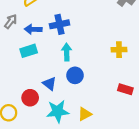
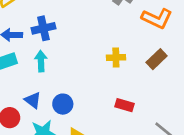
cyan arrow: (67, 52) -> (41, 61), moved
blue circle: (75, 75) -> (63, 104), moved

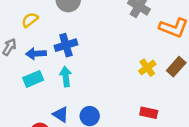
yellow cross: (116, 58) -> (147, 68), moved, turned -30

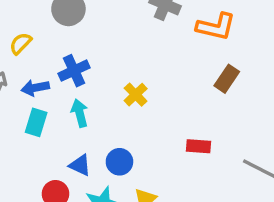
yellow cross: (147, 68) -> (136, 95), moved
cyan rectangle: (33, 79) -> (36, 122), turned -42

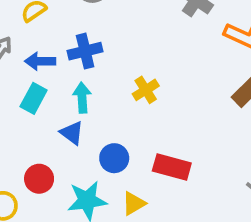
red rectangle: (198, 146) -> (172, 167), moved, size x1.4
blue triangle: (80, 165) -> (72, 133), moved

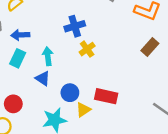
blue cross: (85, 51) -> (75, 26), moved
red circle: (39, 179) -> (13, 104), moved
yellow triangle: (134, 203) -> (83, 110), moved

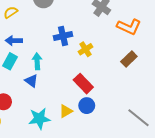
yellow cross: (87, 49) -> (85, 49), moved
blue circle: (70, 93) -> (87, 106), moved
red rectangle: (106, 96) -> (83, 84), moved, turned 30

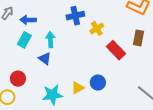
brown rectangle: (129, 59) -> (139, 38), turned -35
red rectangle: (83, 84) -> (116, 50), moved

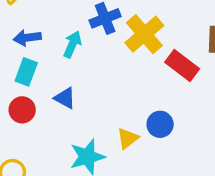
yellow cross: (97, 28) -> (144, 34), size x1.6
cyan arrow: (50, 40) -> (72, 44), moved, turned 35
red circle: (18, 79) -> (22, 110), moved

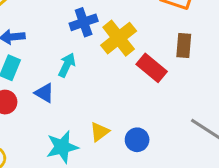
cyan arrow: (72, 44) -> (67, 65), moved
blue circle: (160, 124) -> (137, 140), moved

